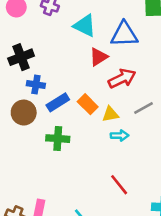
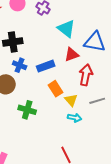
red arrow: (122, 79) -> (86, 75), turned -65
blue rectangle: (58, 102) -> (46, 66), moved
yellow triangle: (110, 114) -> (71, 100), turned 48

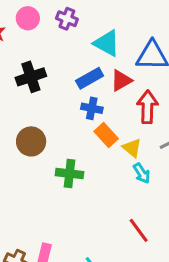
blue cross: (20, 65) -> (92, 108), moved
blue rectangle: (46, 66) -> (90, 78), moved
cyan arrow: (75, 118) -> (142, 173), turned 56

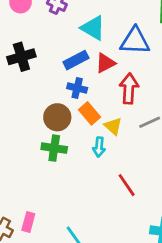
brown circle: (31, 141) -> (57, 117), moved
cyan arrow: (142, 173) -> (99, 147), moved, turned 36
red line: (139, 230) -> (127, 185), moved

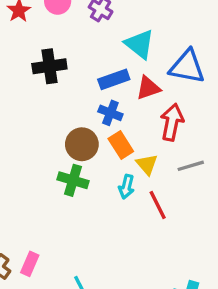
red line: (127, 185) -> (158, 205), moved

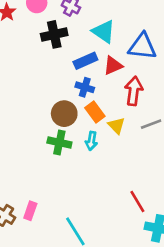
black cross: (49, 66) -> (54, 34), moved
cyan arrow: (126, 187) -> (91, 141), moved
red line: (158, 205) -> (137, 201), moved

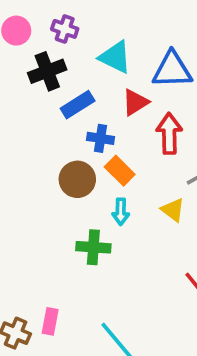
blue rectangle: (85, 61) -> (78, 105), moved
yellow triangle: (116, 126) -> (173, 210), moved
green cross: (59, 142) -> (93, 247), moved

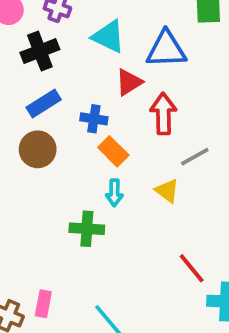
blue rectangle: (78, 105) -> (44, 104), moved
brown circle: (77, 179) -> (38, 149), moved

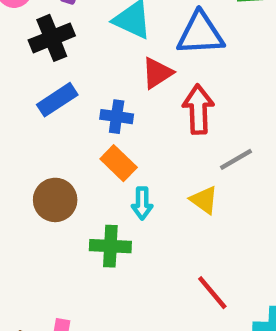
brown circle: (38, 149) -> (55, 200), moved
orange rectangle: (113, 151) -> (119, 163), moved
red line: (192, 268) -> (212, 293), moved

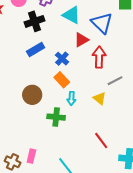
blue triangle: (200, 34) -> (102, 23), turned 45
blue cross: (117, 117) -> (62, 59), turned 32

